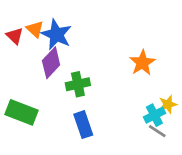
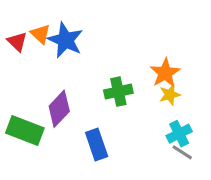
purple diamond: (51, 63) -> (59, 109), moved
green cross: (78, 84) -> (118, 92), moved
yellow star: (168, 104) -> (170, 95), moved

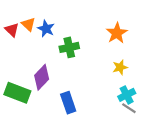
blue star: (65, 40) -> (46, 29), size x0.7
orange star: (165, 73) -> (117, 33), moved
green cross: (118, 92) -> (69, 47), moved

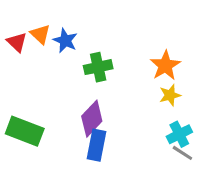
orange star: (117, 33) -> (165, 66), moved
purple diamond: (42, 77) -> (92, 119), moved
blue rectangle: (68, 103) -> (97, 145), turned 30

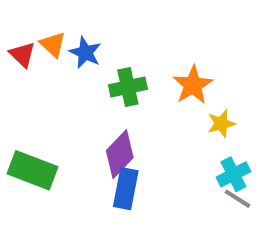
orange star: (165, 66) -> (193, 85), moved

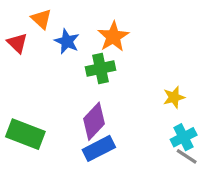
orange triangle: (53, 44) -> (41, 19), moved
orange star: (193, 85) -> (113, 37), moved
blue rectangle: (126, 189) -> (99, 148), turned 52

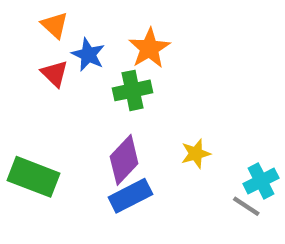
red triangle: (17, 43) -> (55, 74), moved
yellow star: (174, 97) -> (196, 154), moved
cyan cross: (184, 137) -> (261, 181), moved

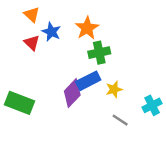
green cross: (133, 90) -> (99, 53), moved
blue rectangle: (130, 196) -> (88, 81), moved
gray line: (246, 206) -> (120, 120), moved

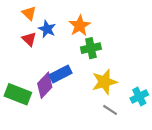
blue rectangle: (88, 81) -> (61, 74), moved
yellow star: (114, 89) -> (104, 82), size x1.6
purple diamond: (72, 93) -> (45, 85), moved

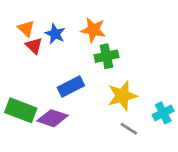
orange triangle: (29, 13) -> (26, 29), moved
orange star: (80, 26) -> (93, 30), turned -30
purple diamond: (45, 85) -> (52, 118), moved, turned 65

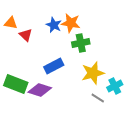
orange triangle: (26, 29) -> (11, 23), moved, turned -32
blue star: (55, 34) -> (54, 25), moved
cyan cross: (163, 113) -> (115, 86), moved

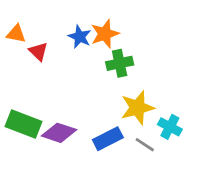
orange star: (71, 23) -> (105, 34), turned -30
blue rectangle: (54, 66) -> (108, 139), moved
cyan cross: (115, 86) -> (170, 127), turned -35

